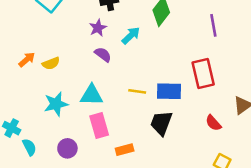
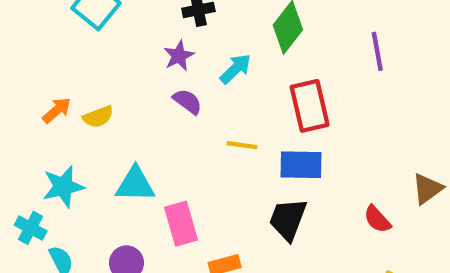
red rectangle: (203, 74) -> (310, 106), moved
yellow line: (137, 91) -> (242, 145), moved
cyan triangle: (92, 95) -> (135, 184), moved
cyan star: (56, 104) -> (63, 187), moved

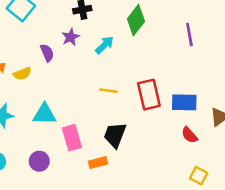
purple semicircle: (188, 102) -> (47, 53), moved, turned 30
red rectangle: (310, 106) -> (149, 95), moved
blue rectangle: (301, 165) -> (184, 102), moved
black trapezoid: (288, 219) -> (115, 135), moved

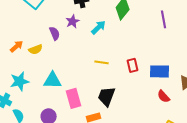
red rectangle: (149, 95) -> (133, 65), size x0.6

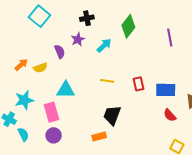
cyan triangle: (53, 80) -> (66, 90), moved
pink rectangle: (74, 98) -> (52, 112), moved

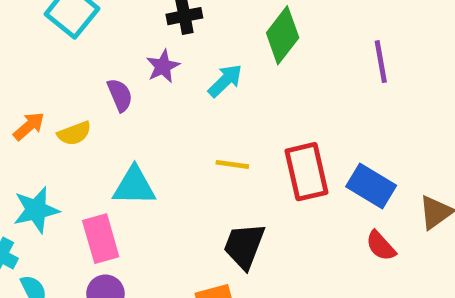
red rectangle: (138, 84) -> (306, 172), size x1.6
blue rectangle: (166, 90) -> (371, 186), turned 30

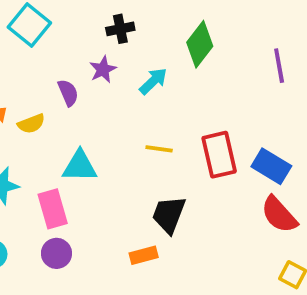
red semicircle: (381, 246) -> (279, 215), size x1.5

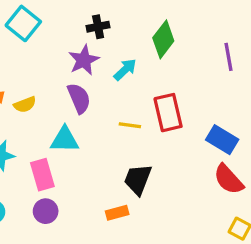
purple star: (103, 69) -> (84, 60), size x1.4
purple semicircle: (68, 93) -> (79, 98), moved, size x1.4
red rectangle: (219, 155) -> (168, 113), moved

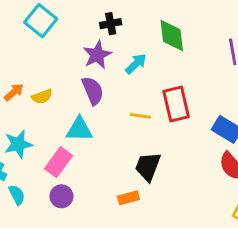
green diamond: (163, 39) -> (172, 36), turned -44
pink rectangle: (42, 175) -> (58, 162), turned 52

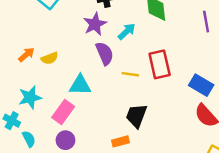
purple semicircle: (93, 91) -> (105, 53), moved

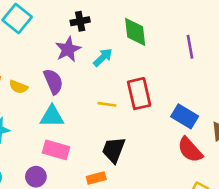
purple semicircle: (105, 53) -> (53, 82), moved
yellow semicircle: (50, 58) -> (18, 87), turned 42
pink rectangle: (63, 112) -> (56, 150), moved, turned 70

